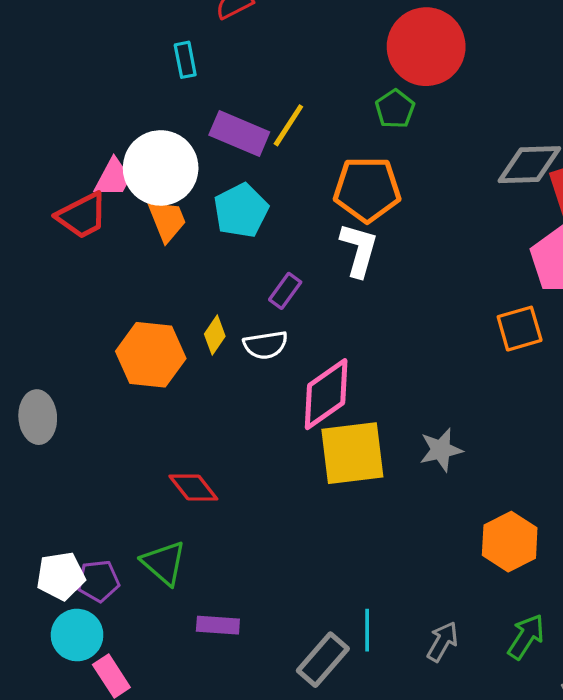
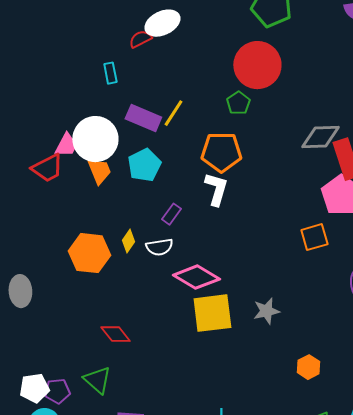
pink diamond: (326, 394) -> (196, 277), turned 66
orange hexagon: (510, 542) -> (308, 367), size x0.7

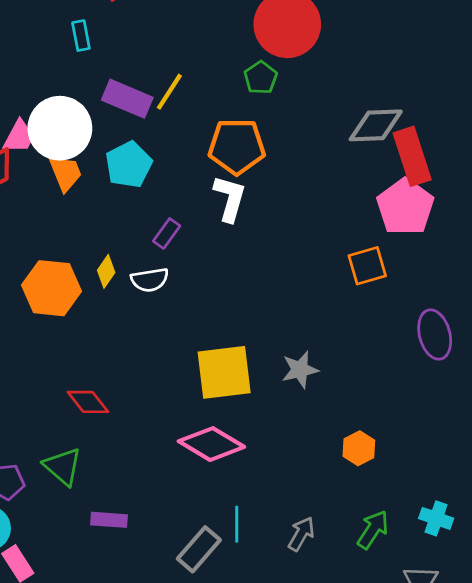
pink diamond: (196, 277) -> (211, 444), moved

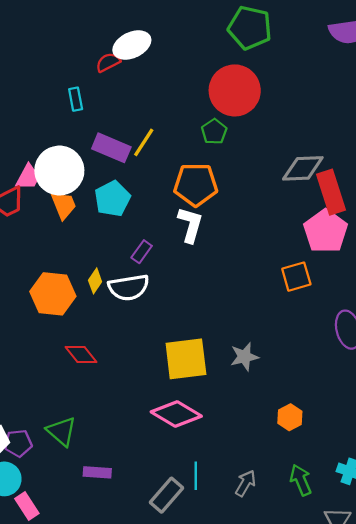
white semicircle: (150, 280) -> (129, 287), size x1.4
red diamond: (88, 402) -> (81, 354), moved
green arrow: (373, 530) -> (301, 480), turned -56

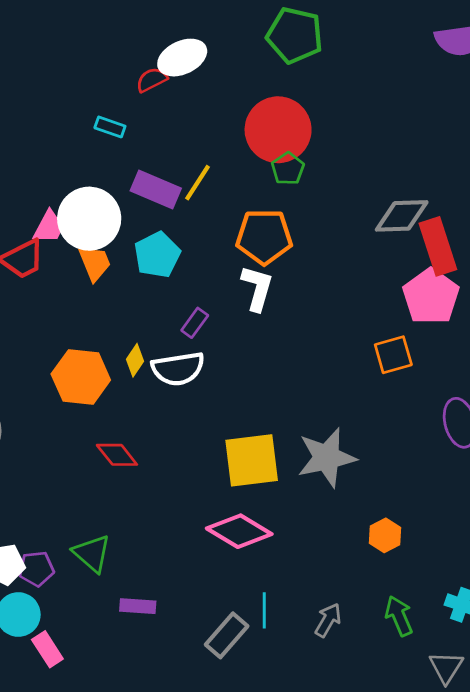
green pentagon: (250, 28) -> (295, 35), moved
red circle: (235, 90) -> (278, 130), moved
cyan rectangle: (76, 99) -> (110, 127), turned -60
gray star: (244, 357) -> (327, 458), size x1.6

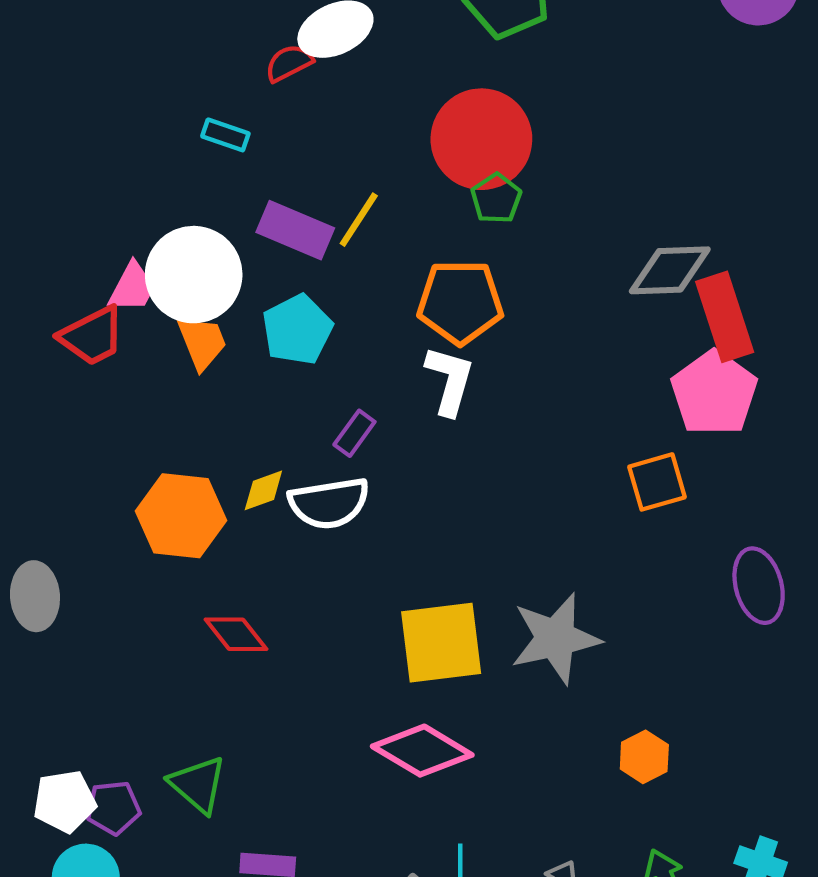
yellow diamond: (135, 360) -> (263, 490), turned 36

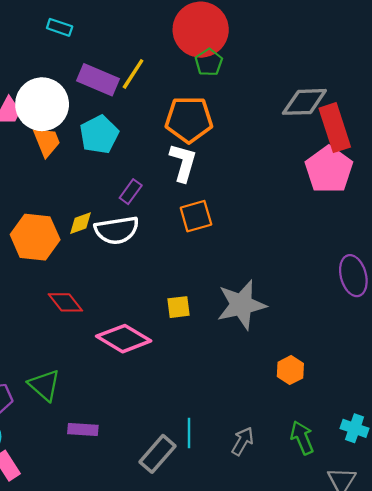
orange square: (657, 482) -> (196, 216), moved
yellow square: (441, 643) -> (178, 307), size x0.5
pink diamond: (422, 751) -> (124, 339), moved

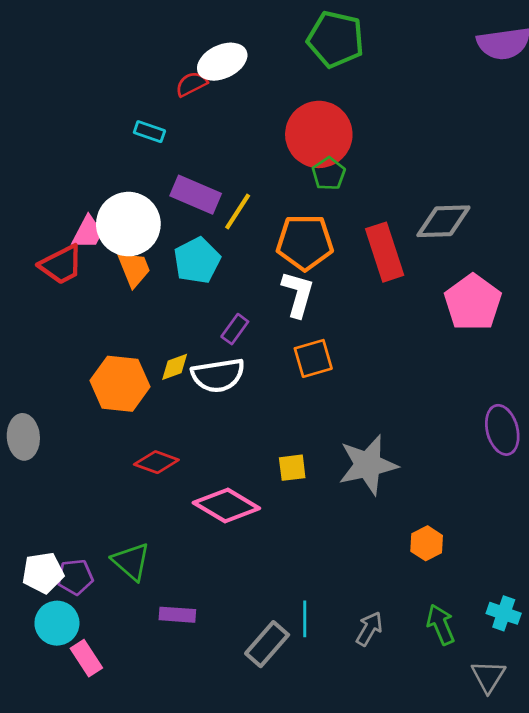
yellow line: (133, 74) -> (238, 211), moved
red rectangle: (335, 128) -> (385, 252), moved
red diamond: (65, 302) -> (156, 462), turned -32

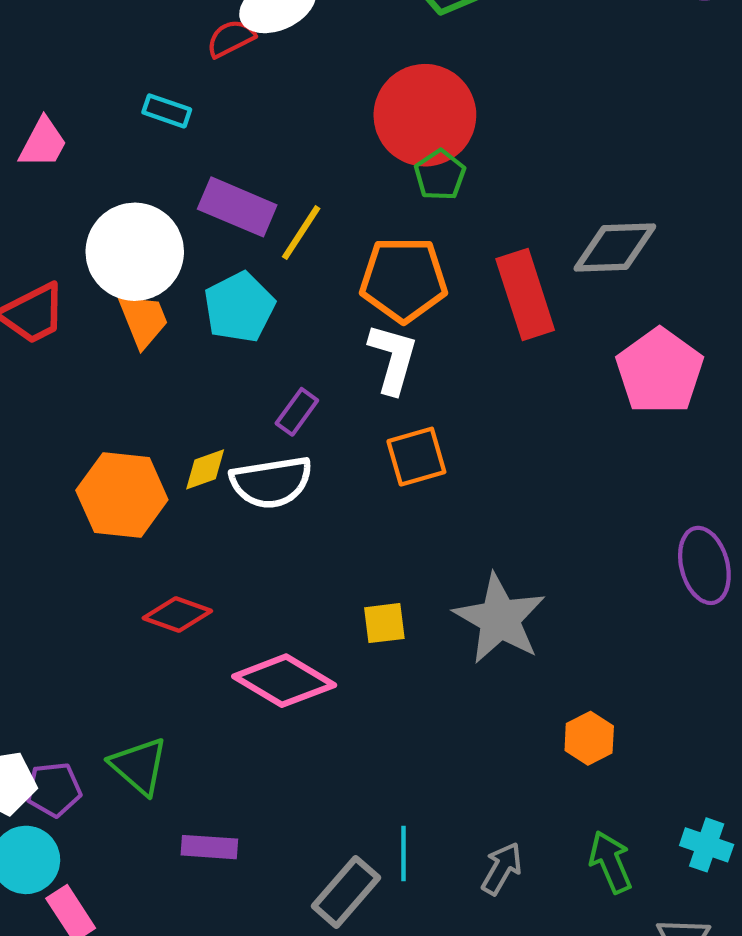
pink trapezoid: (88, 232) -> (43, 143), moved
gray star: (368, 465) -> (500, 619), turned -30

